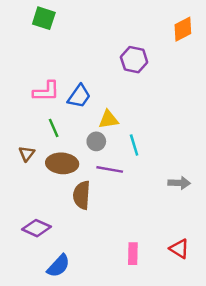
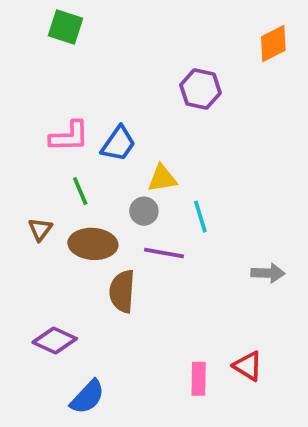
red triangle: (179, 249) -> (248, 366), moved

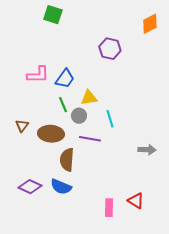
green square: (66, 27) -> (53, 15), moved
green line: (80, 191) -> (63, 105), moved
blue semicircle: (87, 397) -> (61, 187), moved, turned 70

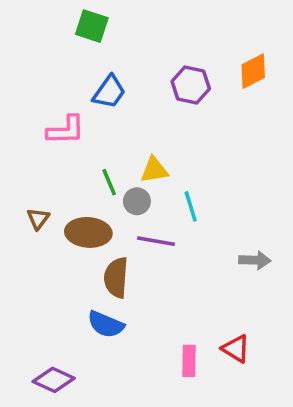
orange diamond: (150, 24) -> (253, 71), moved
blue trapezoid: (65, 79) -> (109, 92), moved
purple diamond: (30, 187) -> (54, 380), moved

